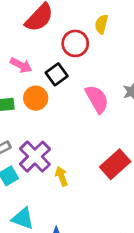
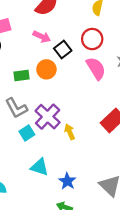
red circle: (75, 43) -> (92, 39), moved
pink arrow: (21, 65) -> (42, 37), moved

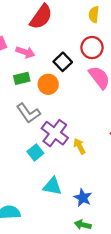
pink arrow: (42, 37) -> (25, 52), moved
green rectangle: (22, 76) -> (22, 78), moved
gray L-shape: (16, 108) -> (28, 113), moved

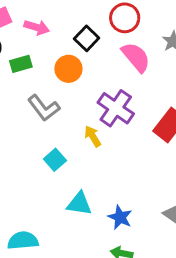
green rectangle: (22, 78) -> (21, 64), moved
purple cross: (55, 133) -> (116, 108), moved
yellow arrow: (79, 146) -> (93, 136), moved

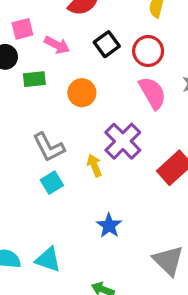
black square: (87, 38) -> (107, 44), moved
gray L-shape: (44, 108) -> (49, 147), moved
cyan triangle: (79, 204) -> (48, 259), moved
blue star: (120, 217) -> (109, 226), moved

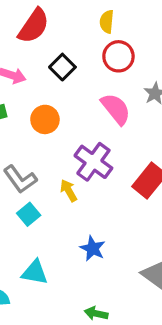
red circle: (148, 51) -> (118, 56), moved
cyan triangle: (48, 259) -> (35, 272), moved

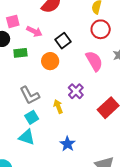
black square: (62, 67) -> (63, 41), moved
purple cross: (93, 162) -> (76, 91), size x0.7
cyan triangle: (35, 272) -> (27, 137), moved

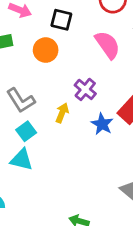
black square: (63, 41) -> (61, 20), turned -35
yellow arrow: (58, 106) -> (62, 113), turned 48
blue star: (68, 144) -> (102, 124), moved

